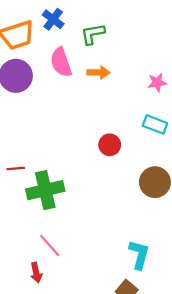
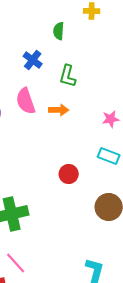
blue cross: (53, 19) -> (33, 60), moved
green L-shape: (93, 34) -> (68, 76), moved, turned -65

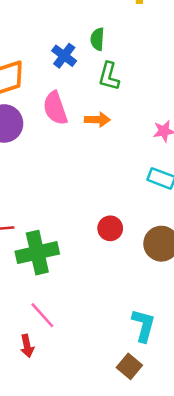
green semicircle: (59, 31) -> (97, 39), moved
red circle: (69, 174) -> (110, 228), moved

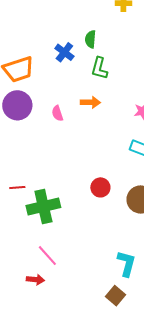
pink semicircle: (55, 108) -> (57, 113), moved, size x0.6
red arrow: (27, 346) -> (35, 280), turned -72

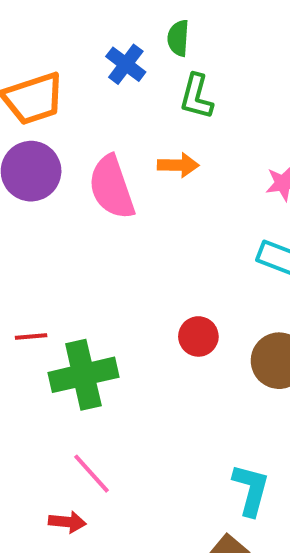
pink semicircle: (57, 113) -> (112, 187), size x2.0

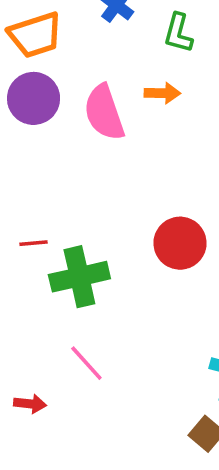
red circle: (198, 336) -> (180, 243), size x1.5
red arrow: (67, 522) -> (30, 404), moved

